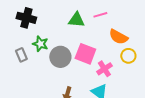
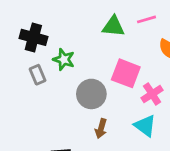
black cross: (26, 18) -> (33, 37), moved
gray circle: (60, 57) -> (91, 94), moved

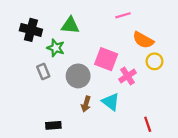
green triangle: (113, 26) -> (70, 25), moved
gray rectangle: (38, 75) -> (43, 71), moved
cyan triangle: (145, 126) -> (111, 102), moved

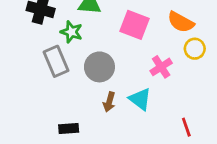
pink square: (106, 59) -> (134, 25), moved
gray rectangle: (43, 71) -> (56, 61), size x1.5

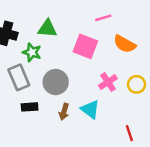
yellow circle: (195, 49) -> (136, 84), moved
black rectangle: (69, 129) -> (30, 107), moved

